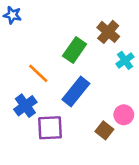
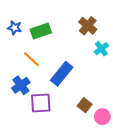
blue star: (12, 15) -> (15, 28), moved
green rectangle: (75, 50) -> (41, 31), moved, turned 36
pink circle: (124, 115) -> (102, 117), moved

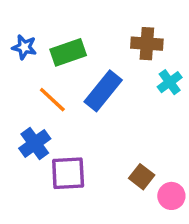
brown cross: (88, 26) -> (147, 44), turned -36
blue rectangle: (62, 74) -> (103, 91), moved

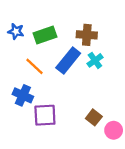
brown cross: (147, 44) -> (87, 35), moved
cyan cross: (170, 82) -> (95, 60), moved
blue cross: (35, 143) -> (23, 95), turned -30

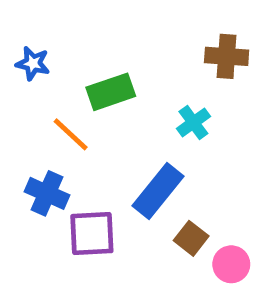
green rectangle: (45, 35) -> (111, 92), moved
brown cross: (87, 35) -> (227, 56), moved
blue rectangle: (68, 60) -> (158, 191), moved

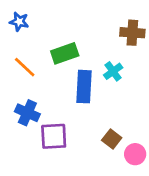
blue star: (33, 63) -> (19, 22), moved
orange line: (71, 134) -> (25, 67), moved
blue rectangle: (158, 191) -> (84, 87), moved, turned -36

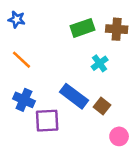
green rectangle: (65, 53) -> (82, 28), moved
blue rectangle: (84, 87) -> (74, 96), moved, turned -56
brown square: (112, 139) -> (102, 106), moved

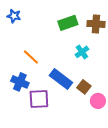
orange line: (22, 60) -> (31, 57), moved
pink circle: (119, 136) -> (98, 101), moved

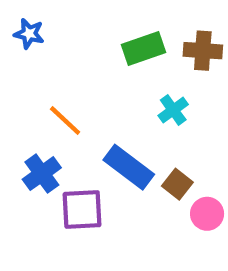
blue cross: (20, 82) -> (42, 174), turned 30

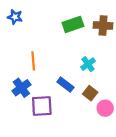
cyan cross: (173, 110) -> (88, 64), moved
orange line: (65, 121) -> (33, 61), turned 42
blue rectangle: (129, 167) -> (65, 85), size x0.7

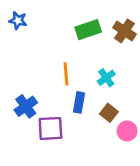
brown cross: (103, 25) -> (124, 31), turned 30
orange line: (33, 61) -> (66, 74), moved
blue rectangle: (65, 85) -> (79, 102), turned 63

